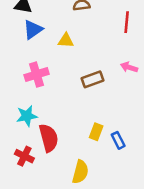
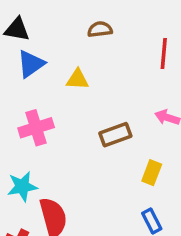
yellow rectangle: (96, 132) -> (152, 173), moved

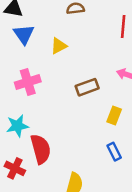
blue triangle: (31, 64) -> (24, 34), turned -30
yellow triangle: (77, 79) -> (59, 46), turned -30

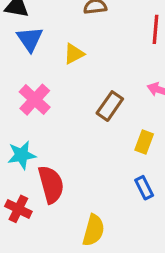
pink cross: (28, 82) -> (35, 100), turned -30
brown rectangle: (87, 87) -> (110, 106), turned -35

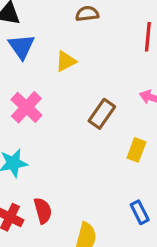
red semicircle: (51, 184) -> (43, 211), moved, size x0.7
blue rectangle: (144, 188) -> (140, 212), moved

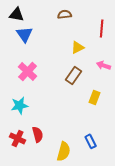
yellow triangle: (66, 61) -> (78, 47), moved
blue rectangle: (140, 212) -> (91, 141), moved

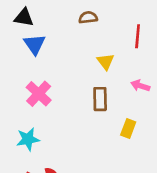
yellow triangle: (78, 47) -> (105, 62), turned -40
brown rectangle: (74, 75) -> (100, 99), turned -36

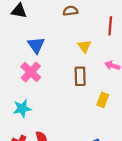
blue triangle: (35, 44) -> (36, 45), moved

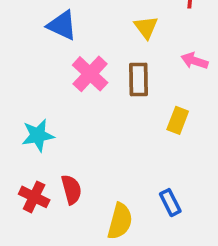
blue triangle: (36, 45) -> (62, 25), turned -30
pink cross: (31, 72) -> (90, 74), moved

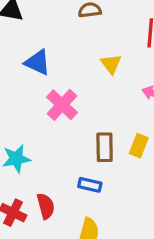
brown rectangle: (139, 79) -> (105, 147), moved
blue rectangle: (170, 203) -> (90, 185), moved, turned -50

